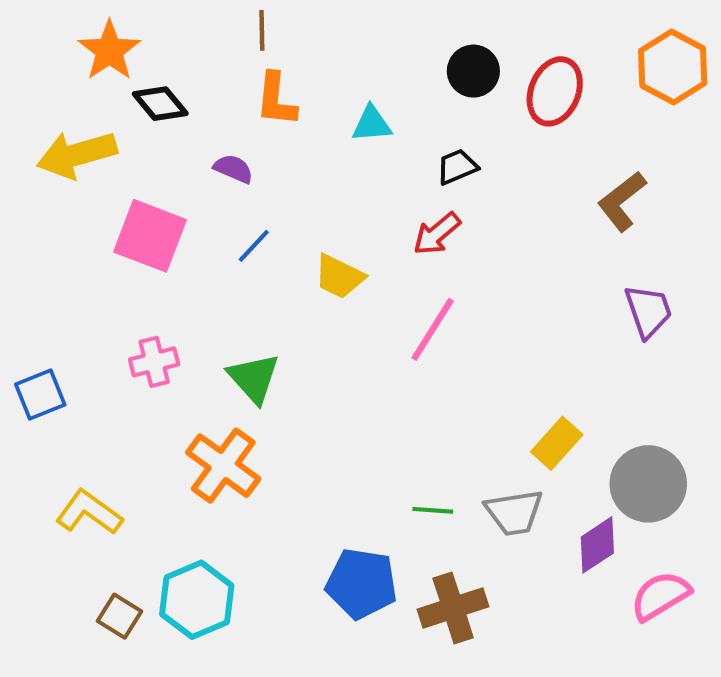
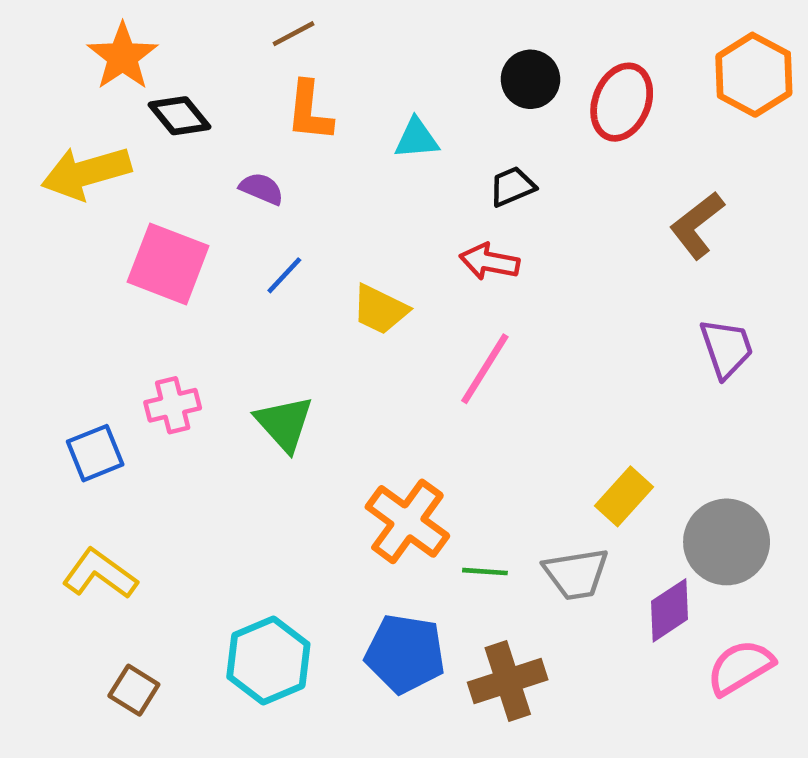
brown line: (262, 30) -> (293, 34), turned 63
red arrow: (437, 234) -> (489, 262), turned 51
blue square: (40, 394) -> (95, 453), moved
orange cross: (223, 466) -> (407, 521), moved
cyan hexagon: (197, 600) -> (268, 660), moved

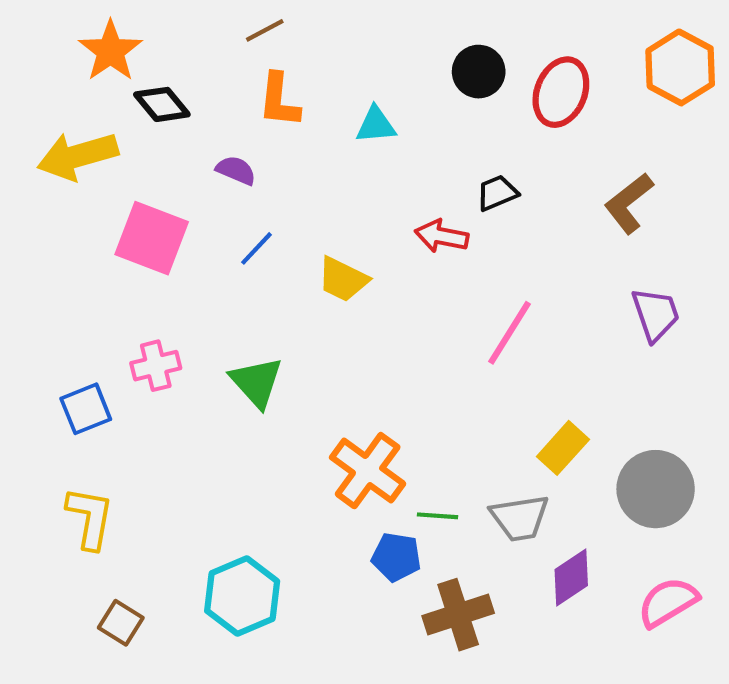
black trapezoid: (512, 186) -> (497, 193), moved
pink line: (485, 369) -> (510, 333), moved
yellow L-shape: (100, 574) -> (90, 518), turned 64
purple diamond: (670, 610) -> (571, 578), moved
blue pentagon: (405, 654) -> (396, 557), moved, size x0.7

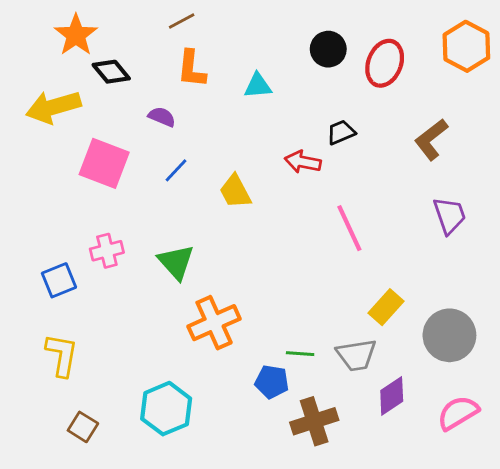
yellow trapezoid: (343, 279) -> (235, 192), turned 36
pink line: (510, 333) -> (349, 228), turned -57
orange cross: (368, 471) -> (214, 323), moved, turned 30

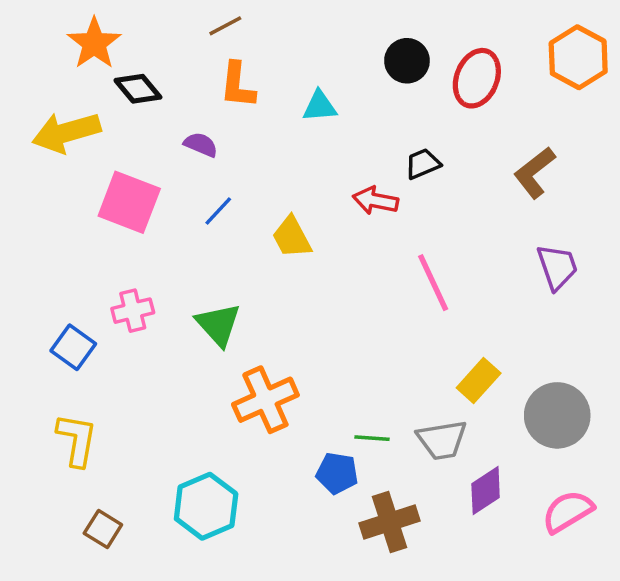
blue square: (59, 280) -> (73, 347), turned -32

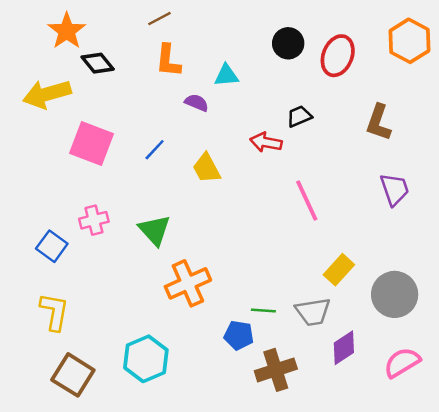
purple semicircle: (201, 145) -> (197, 103), moved
brown L-shape: (535, 173) -> (378, 122), turned -33
brown square: (103, 529) -> (73, 375), size x1.6

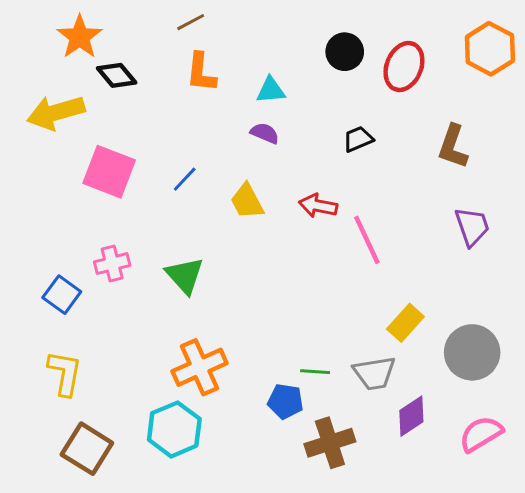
purple semicircle: (197, 103) -> (265, 133), moved
red arrow: (266, 142) -> (318, 206), moved
orange cross: (188, 283) -> (200, 367), moved

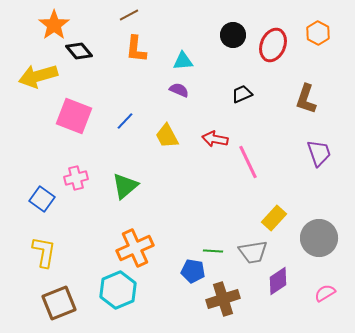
orange hexagon: (490, 49) -> (318, 33), moved, size x0.7
green triangle: (185, 275) -> (125, 186), turned 32
pink semicircle: (481, 434) -> (325, 293), size x0.7
brown square: (87, 449) -> (59, 303), turned 36

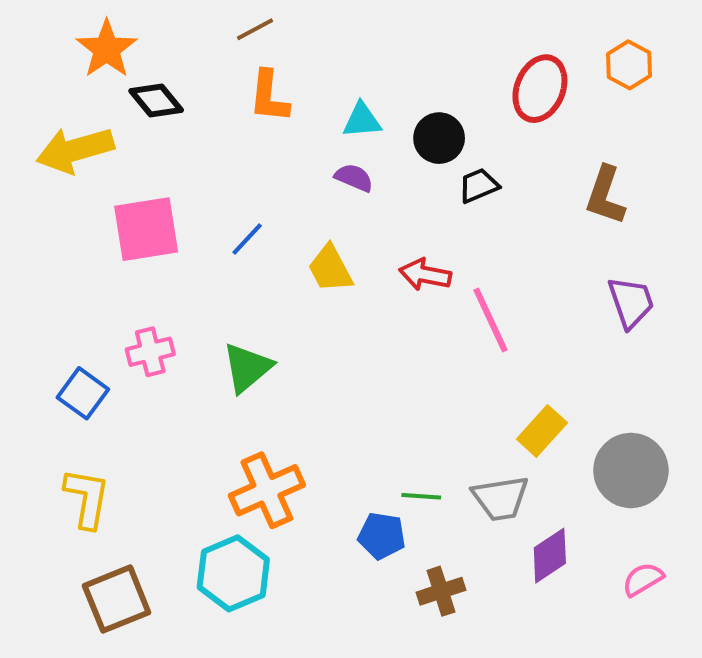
black circle: (233, 35) -> (439, 138), moved
pink square: (74, 116) -> (146, 229), turned -30
brown cross: (223, 299) -> (441, 591), size x0.7

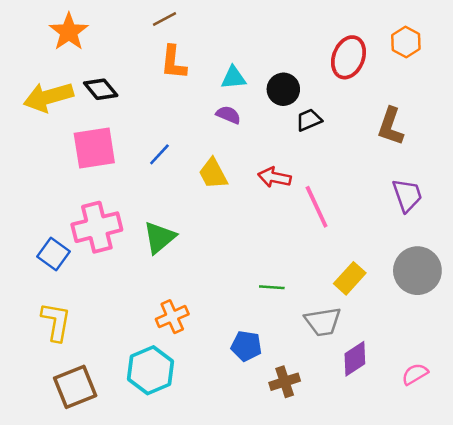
black diamond: (156, 100) -> (101, 89), moved
pink cross: (150, 352) -> (97, 227), size x1.6
gray circle: (631, 470) -> (417, 271), moved
orange cross: (267, 490) -> (172, 317), size x0.7
green line: (421, 496) -> (272, 287), moved

